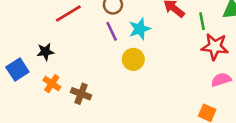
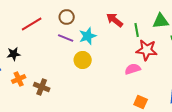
purple line: (112, 31) -> (66, 38), turned -42
pink semicircle: (221, 80) -> (133, 69), moved
orange cross: (52, 84) -> (19, 79), turned 32

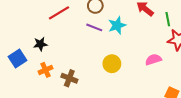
yellow circle: (83, 60) -> (112, 64), moved
pink semicircle: (133, 69) -> (153, 60), moved

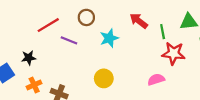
purple line: (94, 27) -> (69, 40), moved
pink semicircle: (153, 60) -> (156, 80), moved

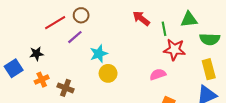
brown circle: (86, 17) -> (81, 15), moved
cyan star: (109, 38) -> (99, 54), moved
purple line: (69, 40) -> (75, 37), turned -63

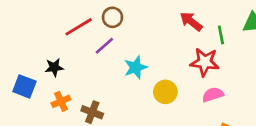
red star: (174, 50) -> (205, 62), moved
blue square: (14, 68) -> (24, 86), turned -36
yellow circle: (108, 73) -> (165, 92), moved

